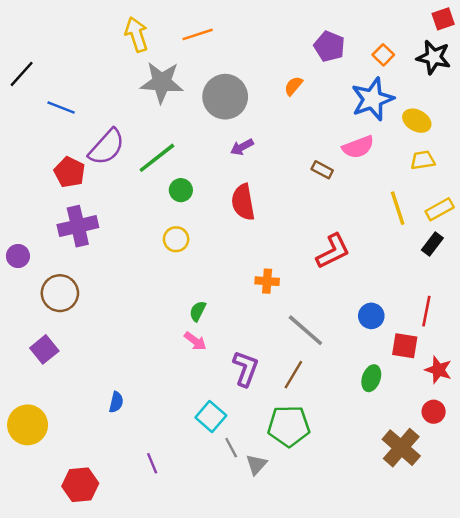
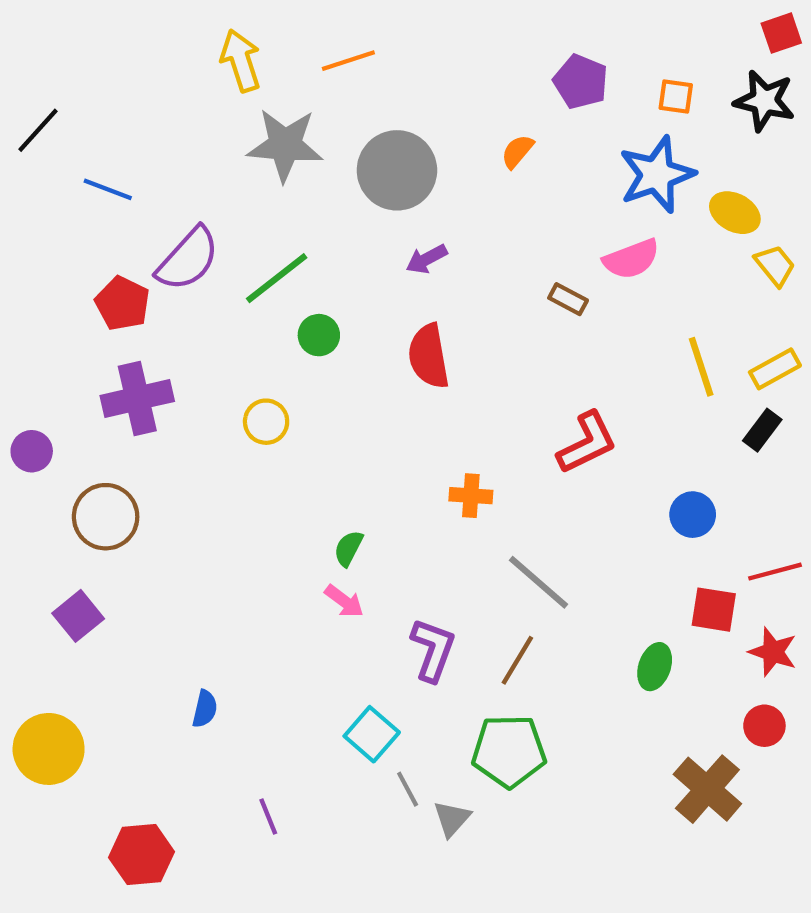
orange square: (383, 55) -> (676, 96), turned -36
yellow trapezoid: (423, 160) -> (775, 265), moved, turned 60
yellow circle: (176, 239) -> (266, 422), moved
red line: (426, 311) -> (775, 572), moved, turned 64
blue circle: (371, 316) -> (693, 515), moved

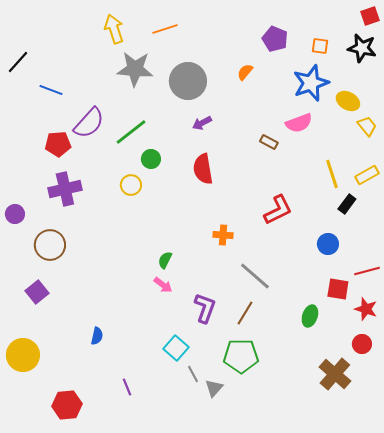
red pentagon: (122, 303) -> (58, 144), turned -30
yellow circle: (266, 422) -> (131, 185), moved
black rectangle: (762, 430) -> (347, 204), moved

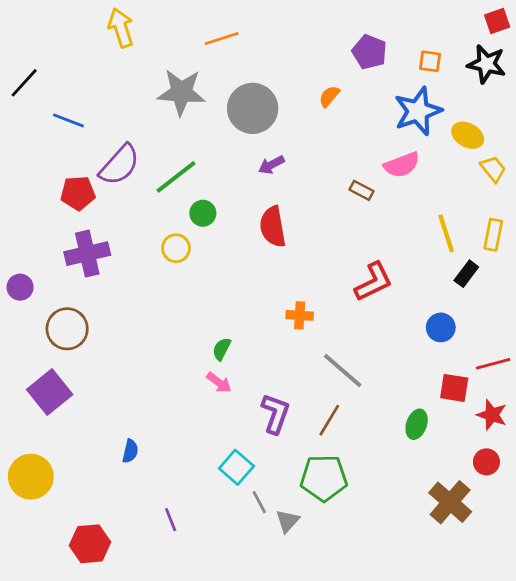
yellow arrow: (114, 29) -> (121, 28), moved
yellow rectangle: (367, 175) -> (493, 235), turned -50
purple square: (37, 292) -> (50, 392), size x1.4

